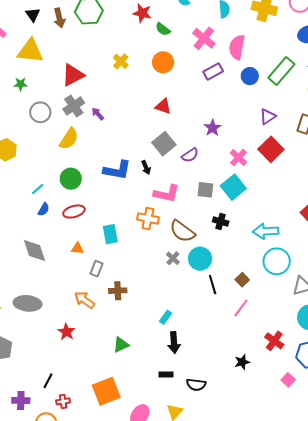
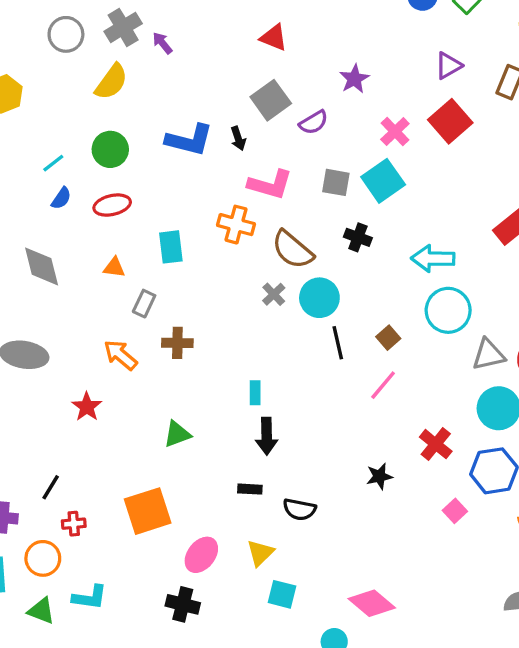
cyan rectangle: (165, 317) -> (255, 393), turned -40

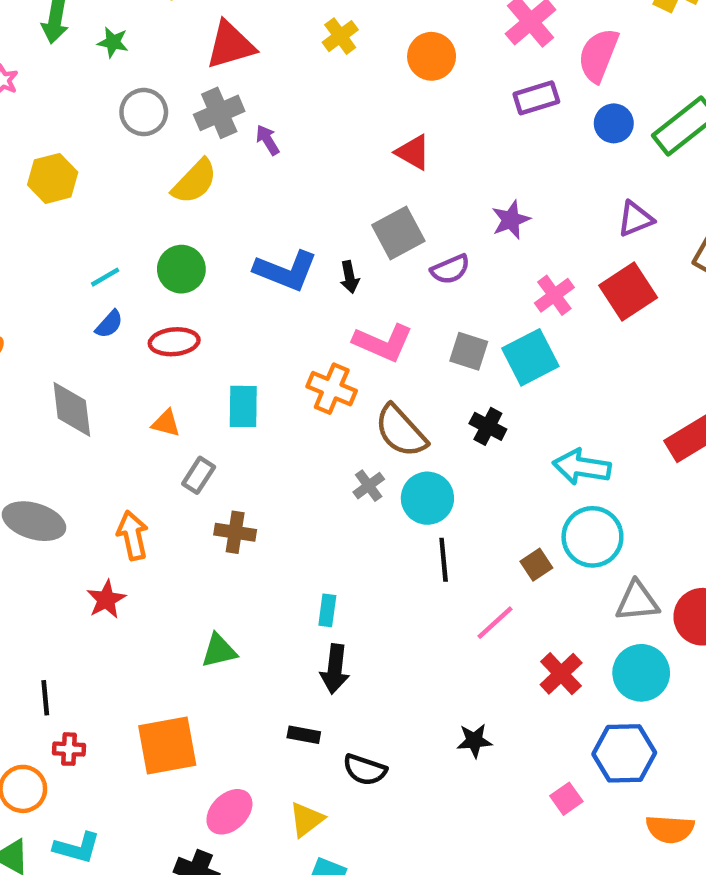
brown square: (388, 338) -> (536, 565), moved
orange arrow: (120, 355) -> (133, 535), moved, turned 30
red cross: (436, 444) -> (561, 674), moved
black line: (51, 487) -> (45, 698), turned -44

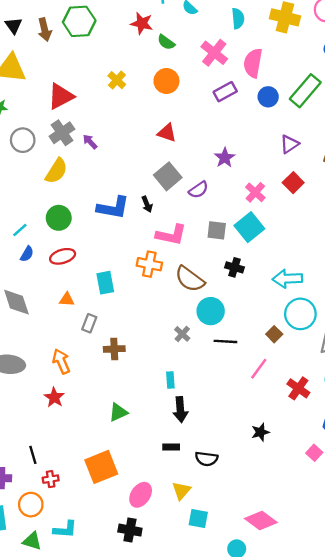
red square: (628, 291) -> (293, 183), size x0.7
gray cross: (369, 486) -> (182, 334), moved
black line: (444, 560) -> (225, 341), turned -70

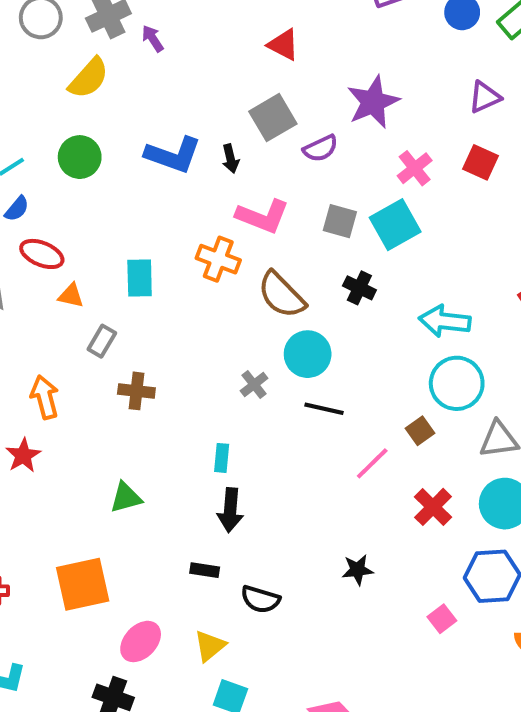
purple star: (225, 158) -> (373, 102), size x1.5
red square: (293, 183) -> (481, 162), turned -30
red ellipse: (63, 256) -> (42, 254), moved, turned 30
brown square: (274, 334) -> (420, 431), moved

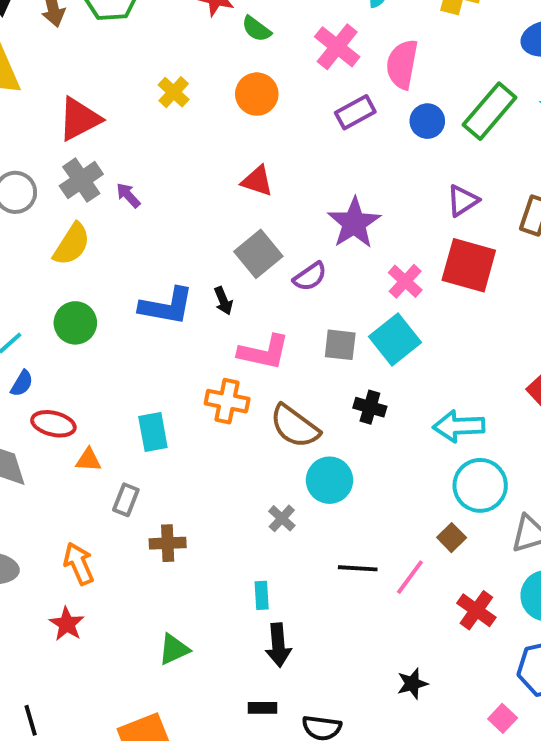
red square: (481, 162) -> (469, 265), size x1.6
black line: (324, 409) -> (358, 568), moved

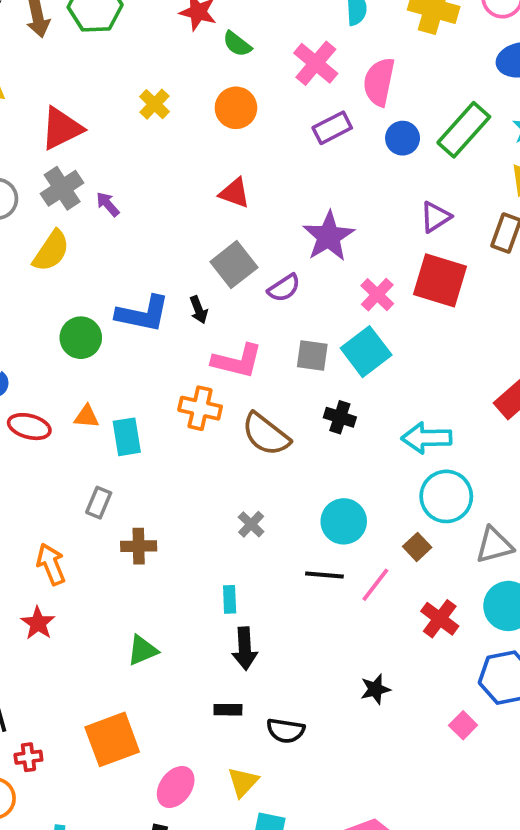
green circle: (75, 323) -> (81, 338), moved
orange triangle: (89, 460) -> (87, 417), moved
cyan circle: (330, 480) -> (344, 521), moved

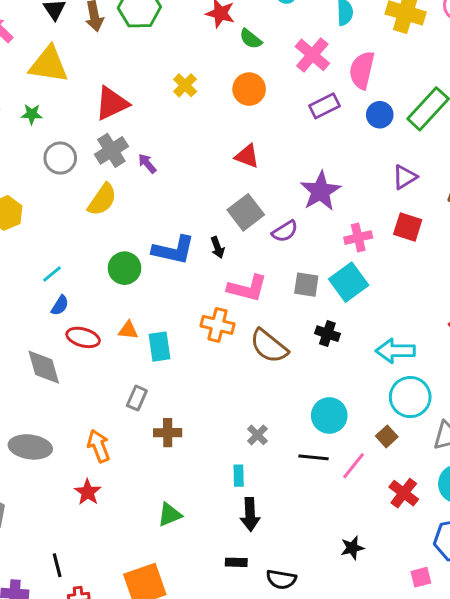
red square: (440, 280) -> (408, 227), size x0.7
pink cross: (377, 295) -> (358, 238), turned 32
gray cross: (251, 524) -> (257, 435), moved
pink square: (463, 725) -> (421, 577), turned 30

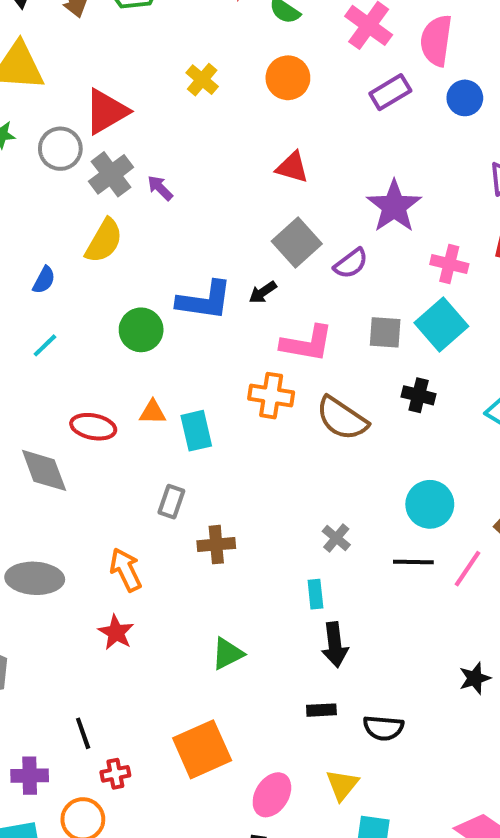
gray circle: (60, 158) -> (60, 149), moved
pink cross: (358, 238) -> (449, 264), turned 32
black arrow: (217, 247) -> (263, 292), turned 80
blue semicircle: (60, 305) -> (44, 280), moved

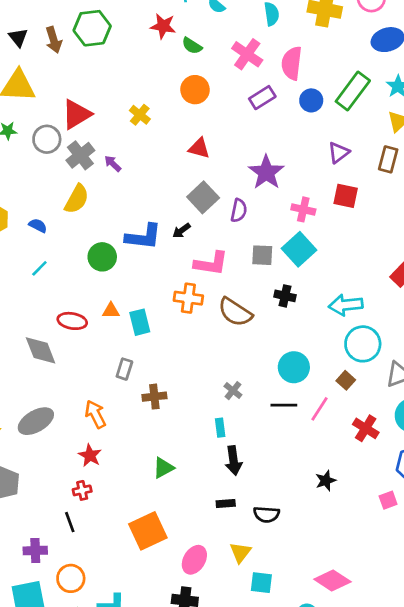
yellow cross: (202, 80) -> (140, 115), moved
purple semicircle: (351, 263) -> (239, 210), turned -40
blue semicircle: (44, 280) -> (38, 226), turned -90
gray ellipse: (35, 578) -> (36, 421), turned -32
red cross: (115, 774) -> (82, 490), moved

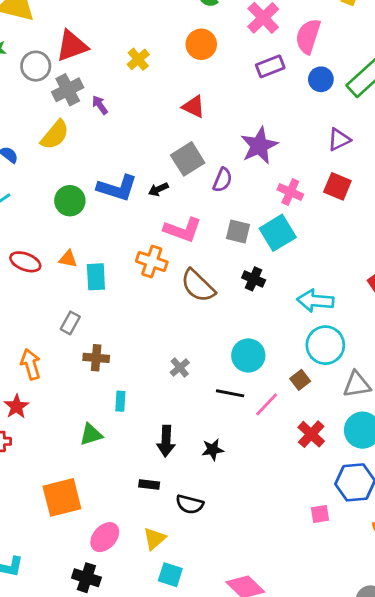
cyan rectangle: (220, 428) -> (120, 401), moved
black star: (326, 481) -> (213, 450), moved

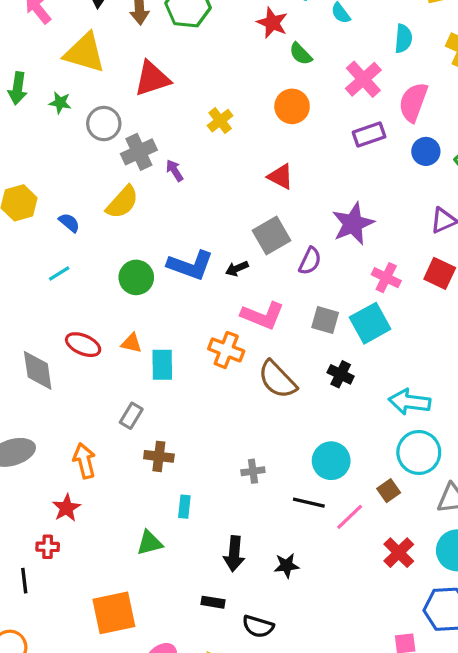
red triangle: (72, 46) -> (152, 79), moved
gray cross: (180, 368) -> (253, 471), turned 30

